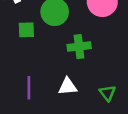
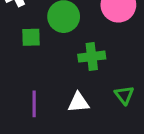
green triangle: (107, 93) -> (124, 95), moved

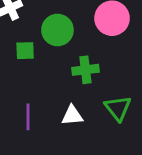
green triangle: (124, 95) -> (118, 108), size x1.4

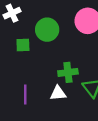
green cross: (85, 70) -> (68, 72), moved

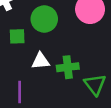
white triangle: (58, 93) -> (41, 61), moved

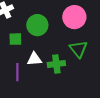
green triangle: (95, 85) -> (78, 49), moved
purple line: (20, 92) -> (17, 72), moved

